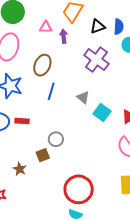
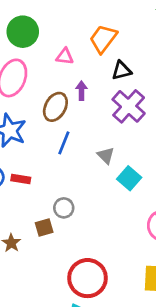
black triangle: (98, 27) -> (122, 70), moved
purple arrow: (64, 36) -> (81, 91), moved

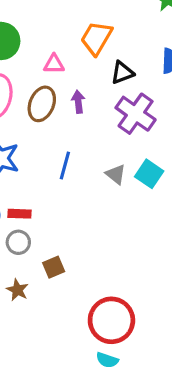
brown ellipse: (55, 107) -> (42, 104), moved
cyan square: (129, 178) -> (149, 174), moved
gray circle: (64, 208) -> (18, 242), moved

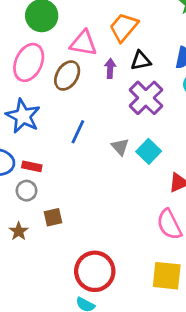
pink triangle: (54, 64) -> (83, 43), size x1.5
purple arrow: (78, 102) -> (110, 68), moved

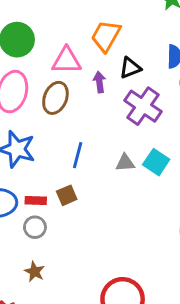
gray triangle: (120, 147) -> (125, 163), turned -42
brown square: (53, 217) -> (67, 195), moved

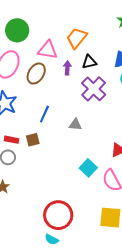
cyan square: (156, 162) -> (88, 168), moved

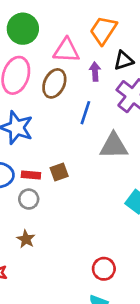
blue line: (44, 114) -> (85, 113), moved
gray triangle: (75, 125) -> (114, 146), size x1.6
red circle: (58, 215) -> (104, 269), size x0.6

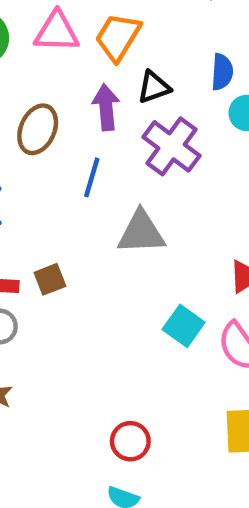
pink triangle: (66, 50) -> (57, 32), moved
purple arrow: (95, 72) -> (106, 107), size x1.4

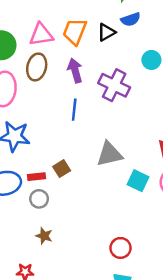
blue semicircle: (222, 72) -> (131, 19), moved, turned 78
black triangle: (154, 87) -> (106, 32), moved
brown ellipse: (38, 129) -> (37, 67), moved
gray triangle: (141, 232) -> (110, 154), moved

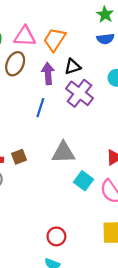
black triangle: (106, 32) -> (73, 67), moved

